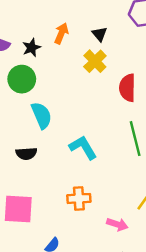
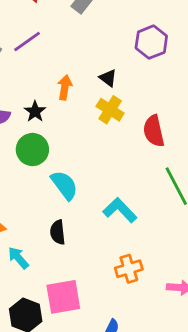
black semicircle: (26, 154) -> (58, 232), turned 102

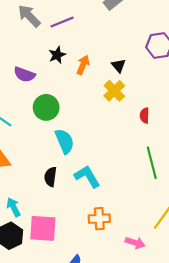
black star: (35, 111) -> (57, 55), moved
red semicircle: (154, 131) -> (145, 116), size x0.6
cyan L-shape: (120, 210) -> (87, 176), moved
cyan arrow: (18, 258) -> (13, 207), moved

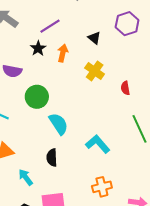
purple line: (62, 22) -> (50, 26), moved
black triangle: (119, 66) -> (94, 38), moved
cyan L-shape: (87, 176) -> (98, 144), moved
cyan arrow: (13, 207) -> (26, 177), moved

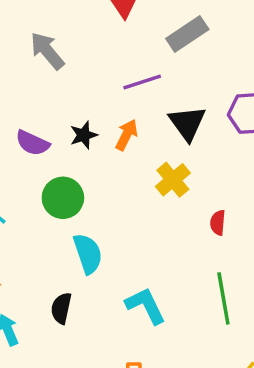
purple line: (50, 26) -> (142, 82), moved
black triangle: (94, 38) -> (187, 123), size x1.6
black star: (38, 48) -> (84, 135), moved

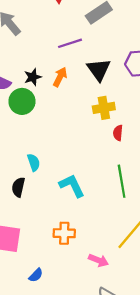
yellow cross: (173, 180) -> (104, 108), moved, turned 30
green circle: (63, 198) -> (22, 101), moved
cyan semicircle: (88, 254) -> (34, 162), moved, size x0.7

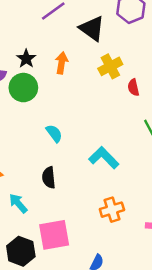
orange arrow: (60, 77) -> (62, 63), moved
cyan semicircle: (34, 162) -> (54, 133), moved

